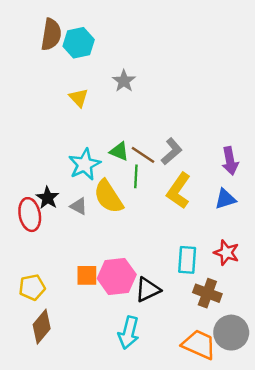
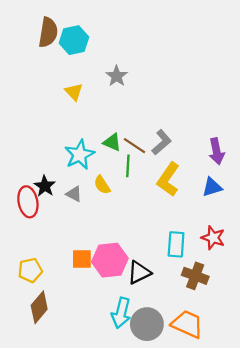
yellow semicircle: (108, 197) -> (102, 185), size x0.6
gray circle: (231, 333) -> (147, 324), moved

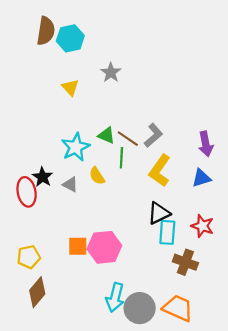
black triangle: (139, 272) -> (159, 213), moved

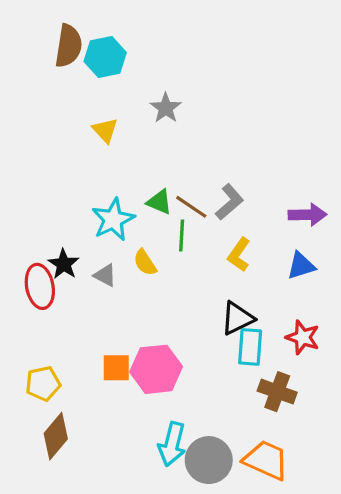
purple arrow: (206, 144) -> (307, 215), turned -80
yellow L-shape: (160, 171) -> (239, 255), size x0.7

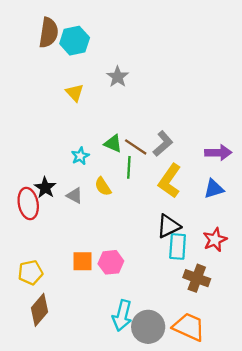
cyan star: (113, 220) -> (80, 156), size x0.6
yellow L-shape: (239, 255) -> (170, 181), size x1.4
red star: (303, 337) -> (215, 240), turned 30
pink hexagon: (156, 369) -> (111, 262), size x0.7

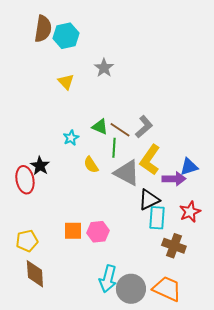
purple arrow: (218, 153) -> (174, 179), moved
gray triangle: (75, 196) -> (127, 173), moved, size x1.8
brown diamond: (40, 310) -> (35, 274), turned -44

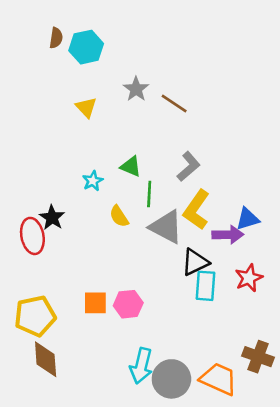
brown semicircle: (43, 29) -> (56, 38), size x0.6
brown line: (120, 130) -> (174, 103), moved
yellow pentagon: (27, 241) -> (35, 316), size x1.4
brown cross: (174, 246) -> (258, 357), moved

